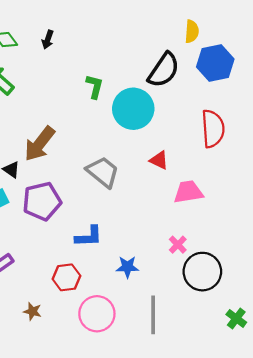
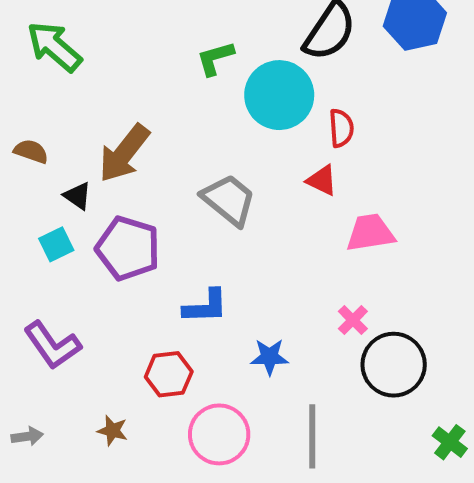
green L-shape: (95, 86) -> (215, 58), turned -120
red semicircle: (213, 129) -> (341, 128), moved, size x0.6
purple pentagon: (42, 201) -> (128, 248), turned 30

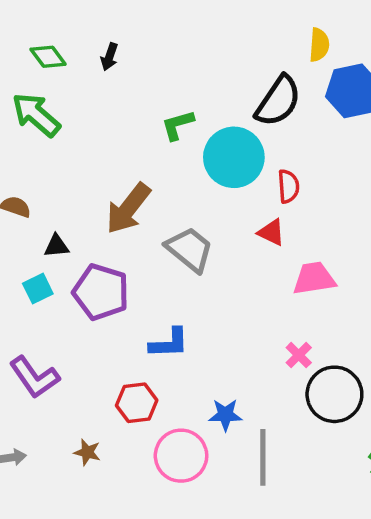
brown arrow: (124, 153) -> (128, 208), moved
black triangle: (78, 196) -> (57, 246), turned -40
blue star: (270, 357) -> (225, 415), moved

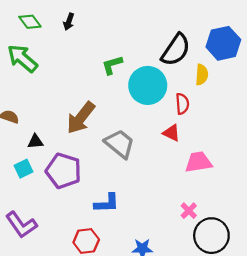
yellow semicircle: (319, 45) -> (202, 75), moved

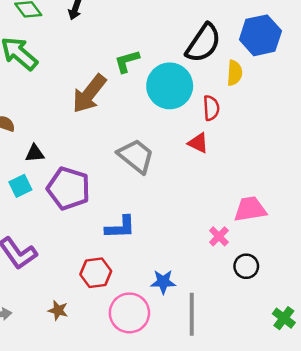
brown arrow: (81, 118) -> (89, 94), moved
pink trapezoid: (198, 162) -> (250, 209), moved
black circle: (211, 236) -> (246, 266), size x0.6

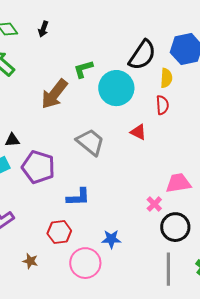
red semicircle: (211, 108) -> (162, 105), moved
black circle: (246, 266) -> (175, 227), size x1.5
gray line: (192, 314) -> (168, 269), moved

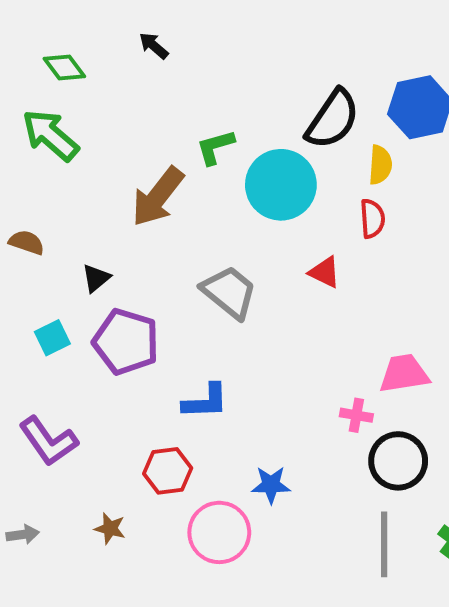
black arrow: (43, 29) -> (154, 46), moved, turned 112
black triangle: (12, 140) -> (96, 278), moved, turned -35
pink cross: (154, 204) -> (356, 415), turned -35

